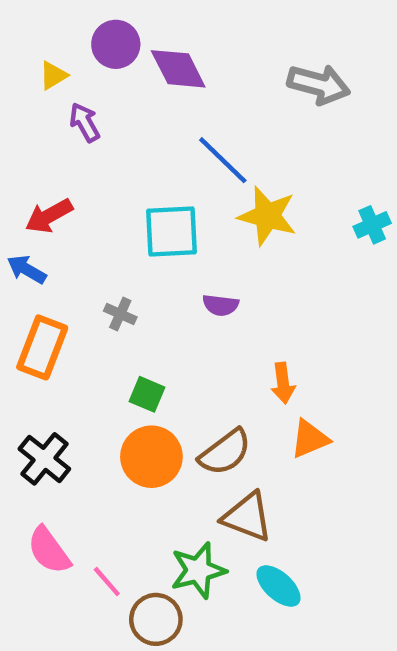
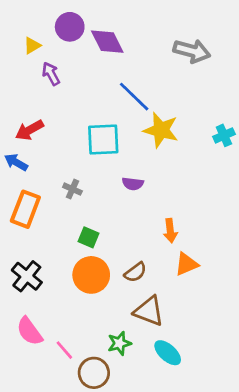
brown semicircle: (225, 452) -> (135, 272), size x0.7
green star: (198, 570) -> (119, 343), size x0.7

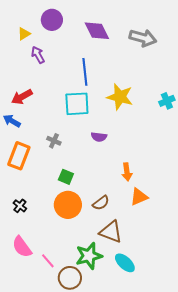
purple diamond: (107, 42) -> (97, 31), moved
blue line: (134, 97) -> (85, 72), moved, turned 40
black cross: (27, 276) -> (20, 206), size x0.6
green star: (119, 343) -> (89, 256), size x1.5

